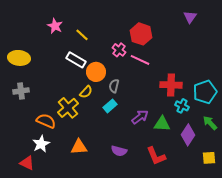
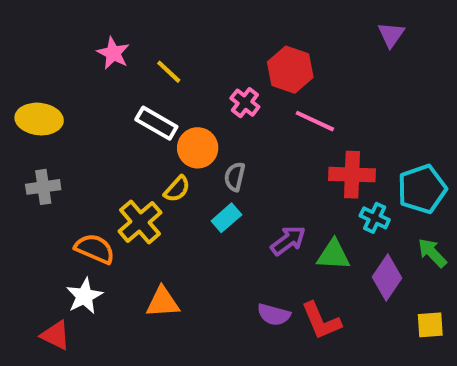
pink line: (140, 60) -> (315, 121), moved
purple semicircle: (119, 151) -> (274, 315), moved

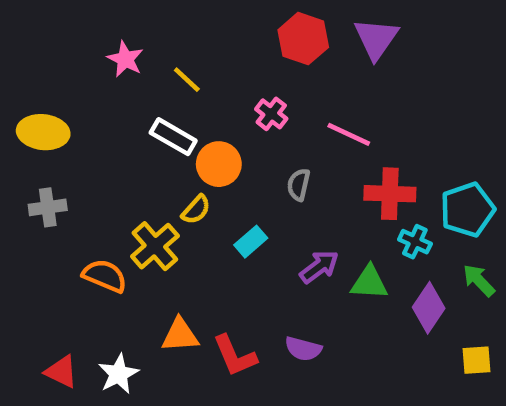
purple triangle: (391, 35) -> (376, 39), moved, size x1.5
red hexagon: (290, 70) -> (303, 39), moved
gray semicircle: (235, 177) -> (299, 185), moved
white star: (84, 296) -> (118, 374), moved
red L-shape: (321, 321) -> (235, 356), moved

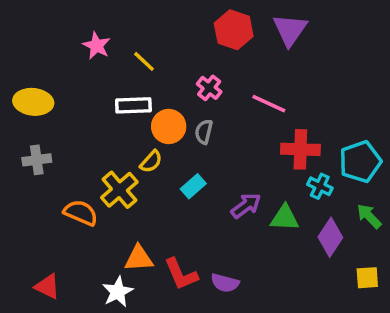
white rectangle: (173, 137) -> (133, 105), turned -32
gray semicircle: (299, 185) -> (204, 132), moved
purple semicircle: (303, 349) -> (225, 283), moved
white star: (118, 374) -> (118, 292), moved

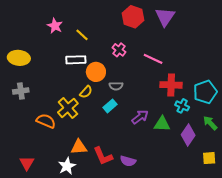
gray semicircle: (204, 132) -> (116, 86), moved, turned -104
red triangle: (47, 286) -> (27, 163), turned 35

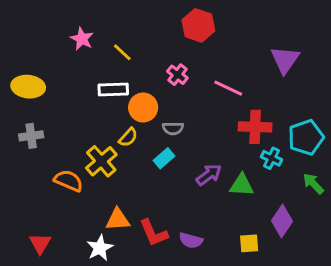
purple triangle: (165, 17) -> (285, 60), moved
purple diamond: (188, 135) -> (282, 221), moved
yellow square: (209, 158) -> (249, 243), moved

